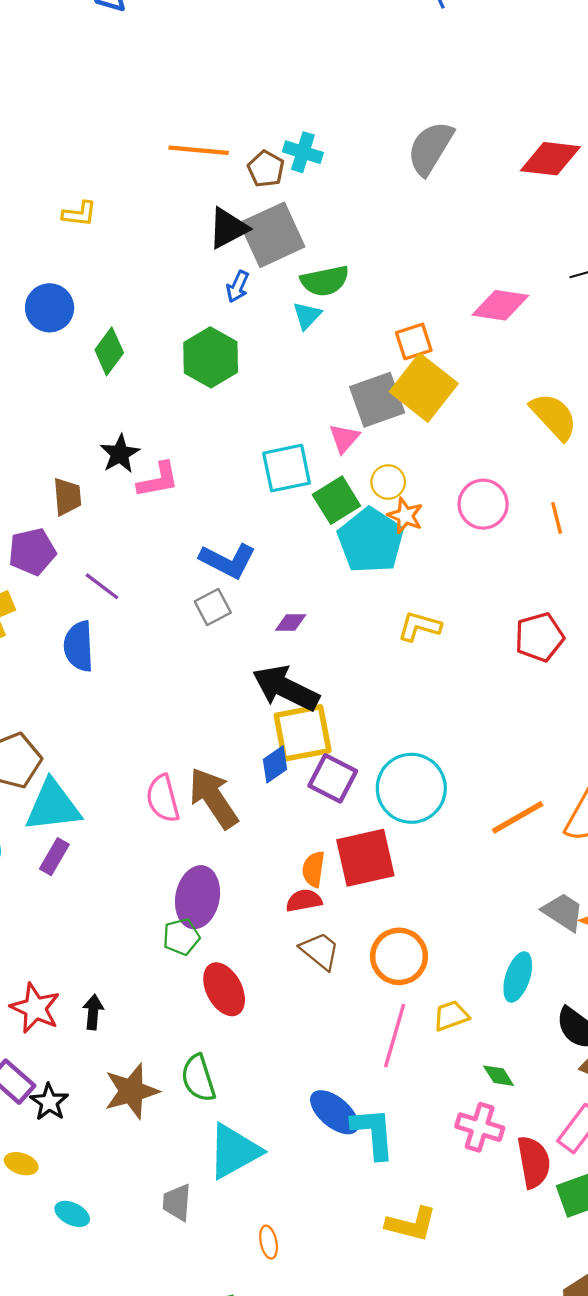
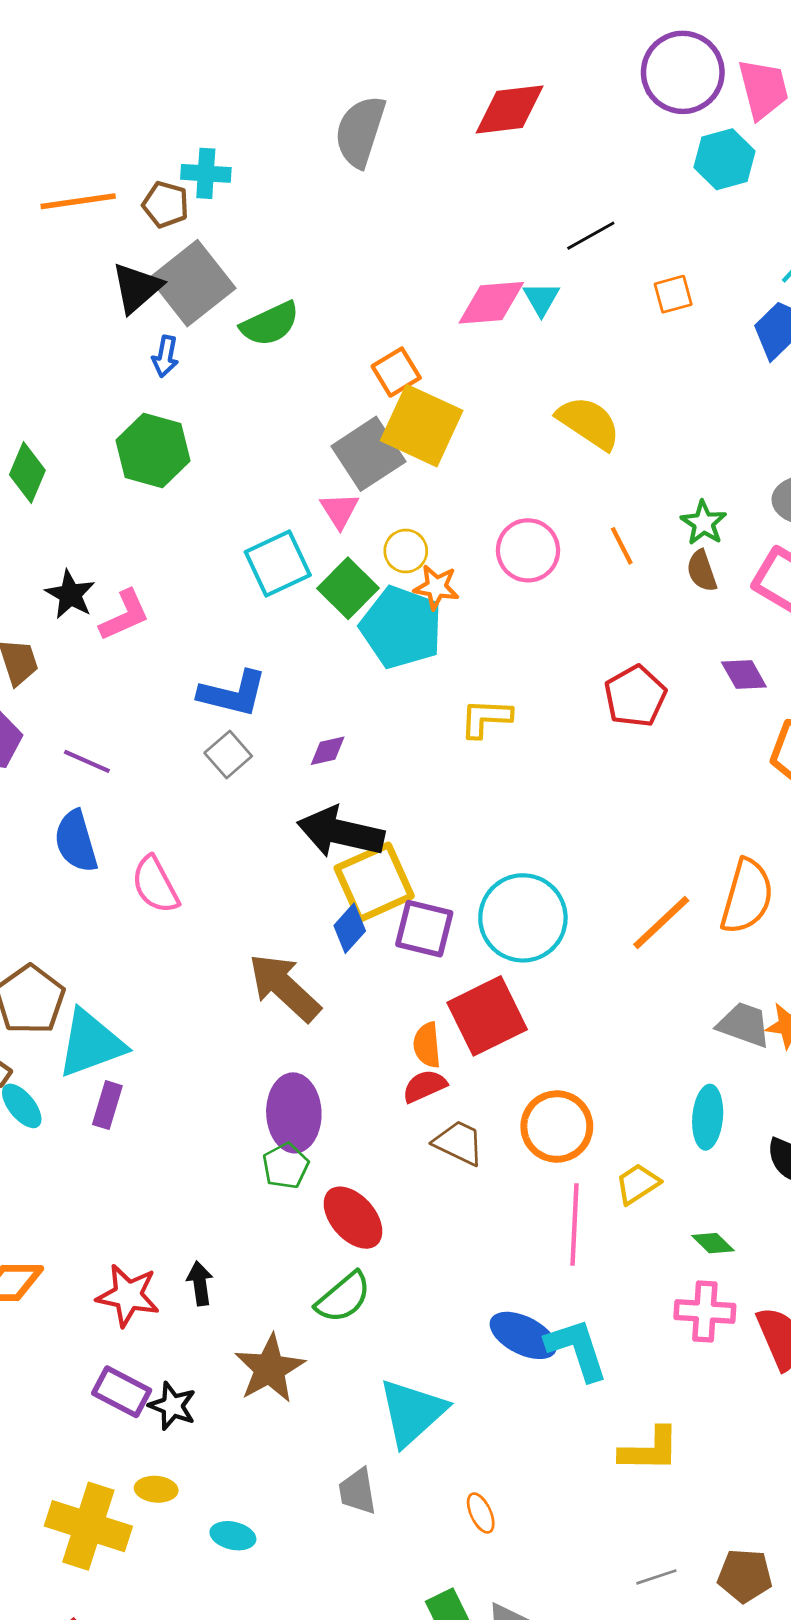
cyan triangle: (307, 316) -> (541, 299), moved
pink semicircle: (163, 798) -> (155, 885), moved
green semicircle: (198, 1078) -> (343, 1297), moved, turned -99

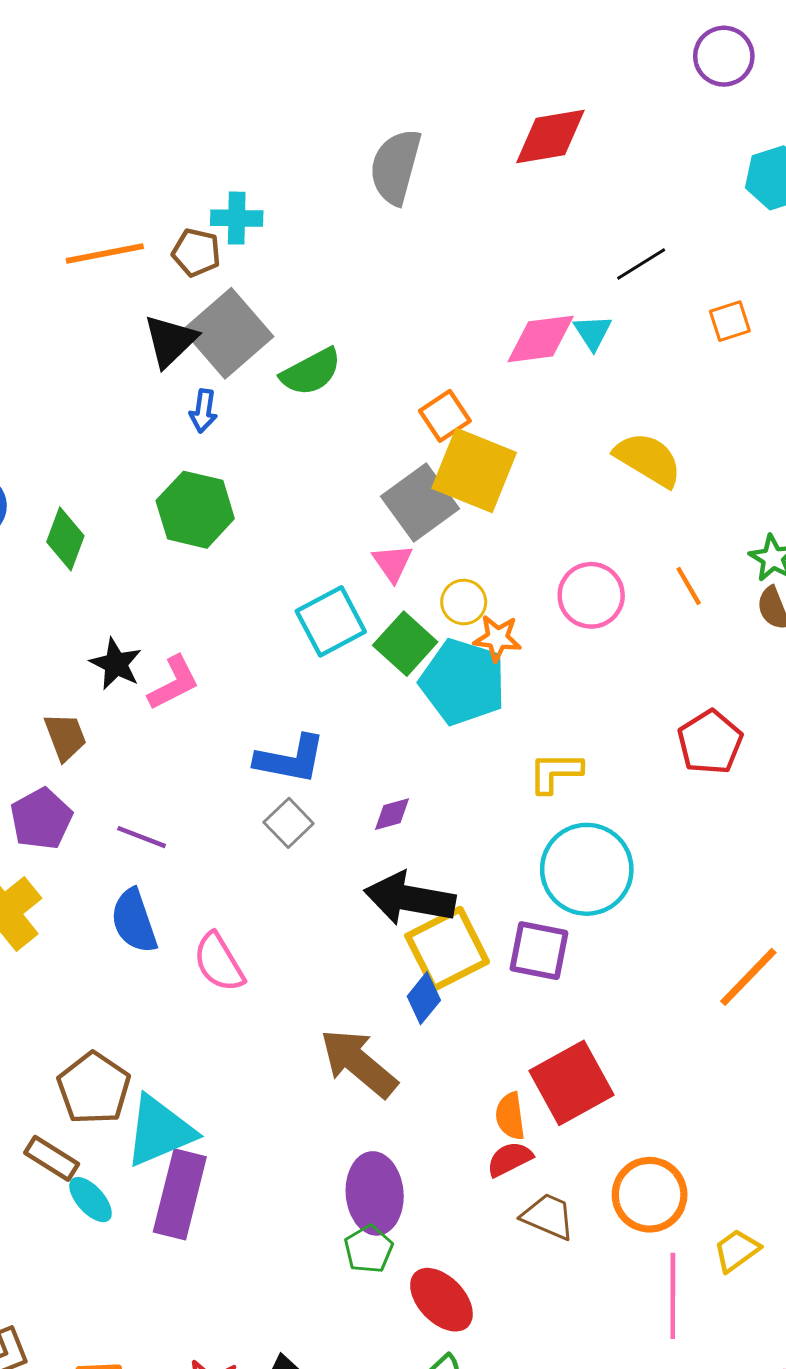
purple circle: (683, 72) -> (724, 56), moved, size x0.7
cyan circle: (523, 918) -> (587, 869), moved
purple square: (424, 929) -> (539, 951), moved
purple rectangle: (107, 1105) -> (180, 1194), size x1.8

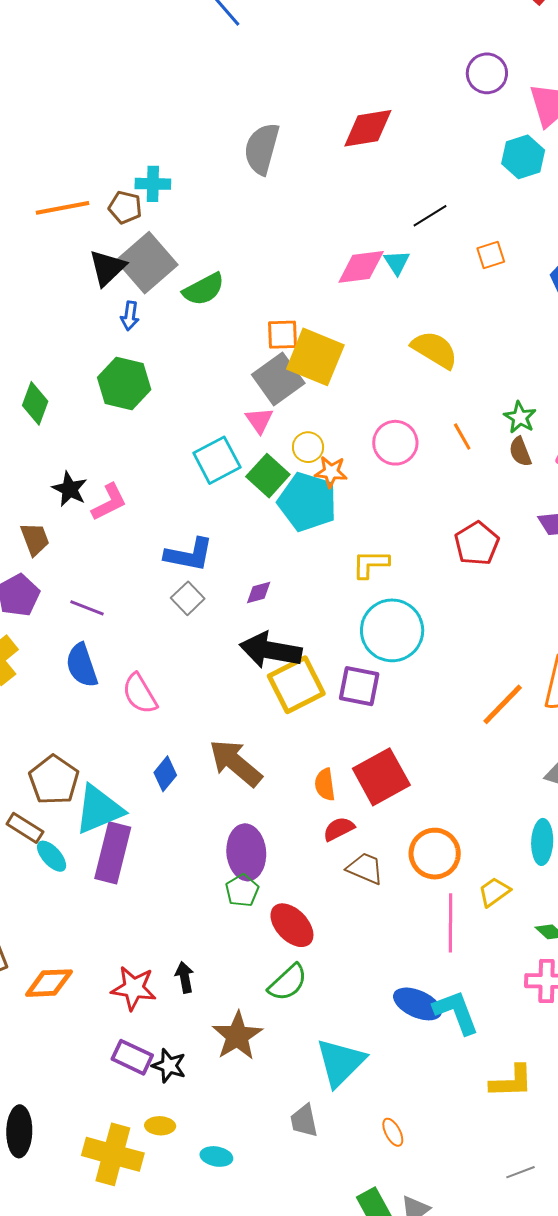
orange square: (445, 416) -> (283, 335), moved, turned 32
blue diamond: (424, 998) -> (165, 774), moved
orange semicircle: (510, 1116) -> (325, 785), moved

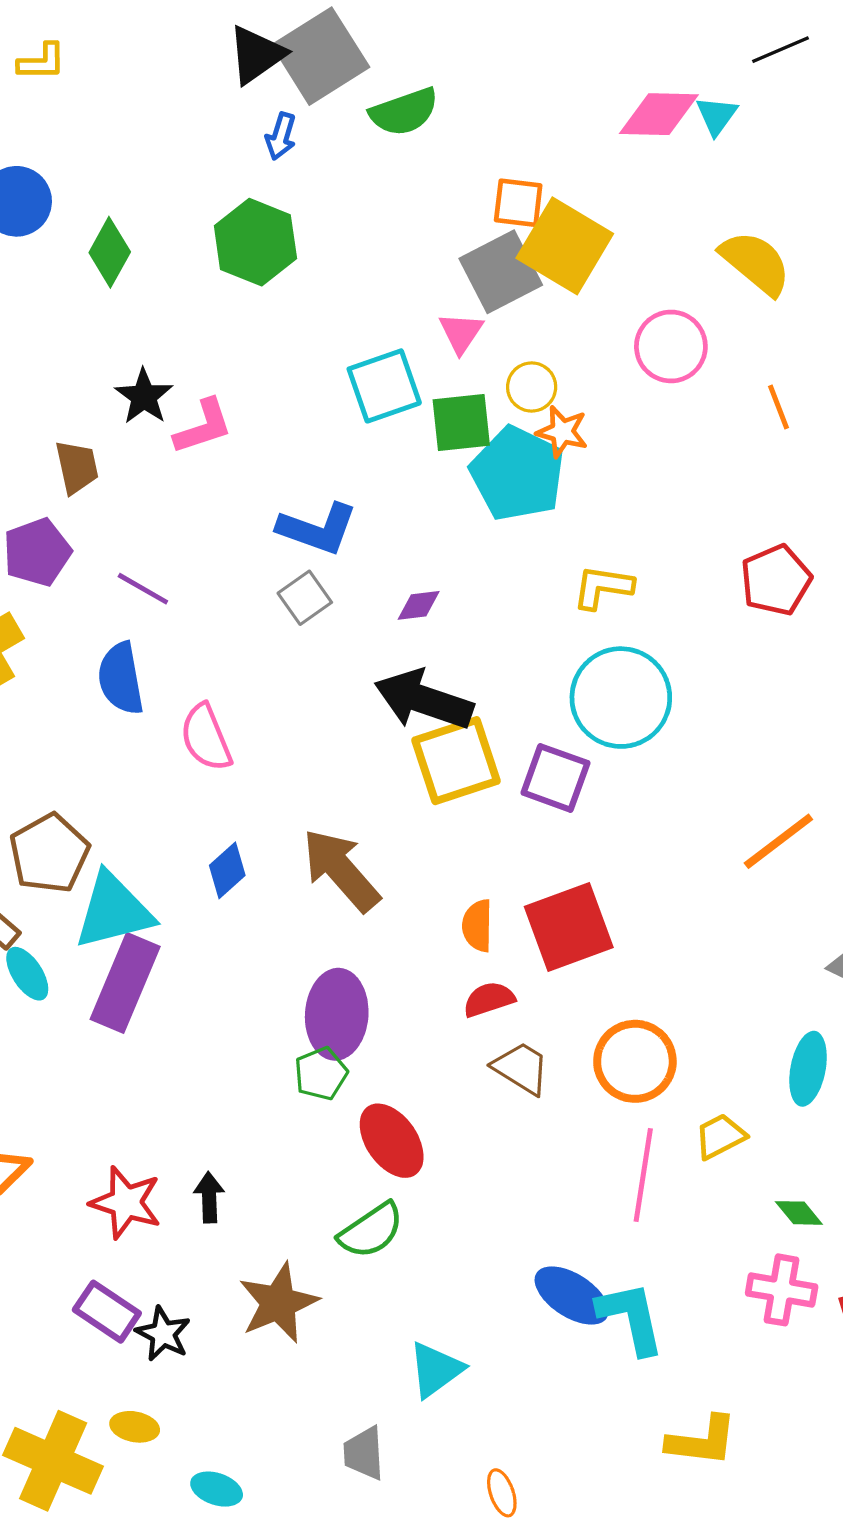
pink circle: (395, 443) -> (671, 346), moved
green square: (268, 476) -> (461, 423), turned 33
cyan triangle: (341, 1062) -> (436, 1370), size x0.7

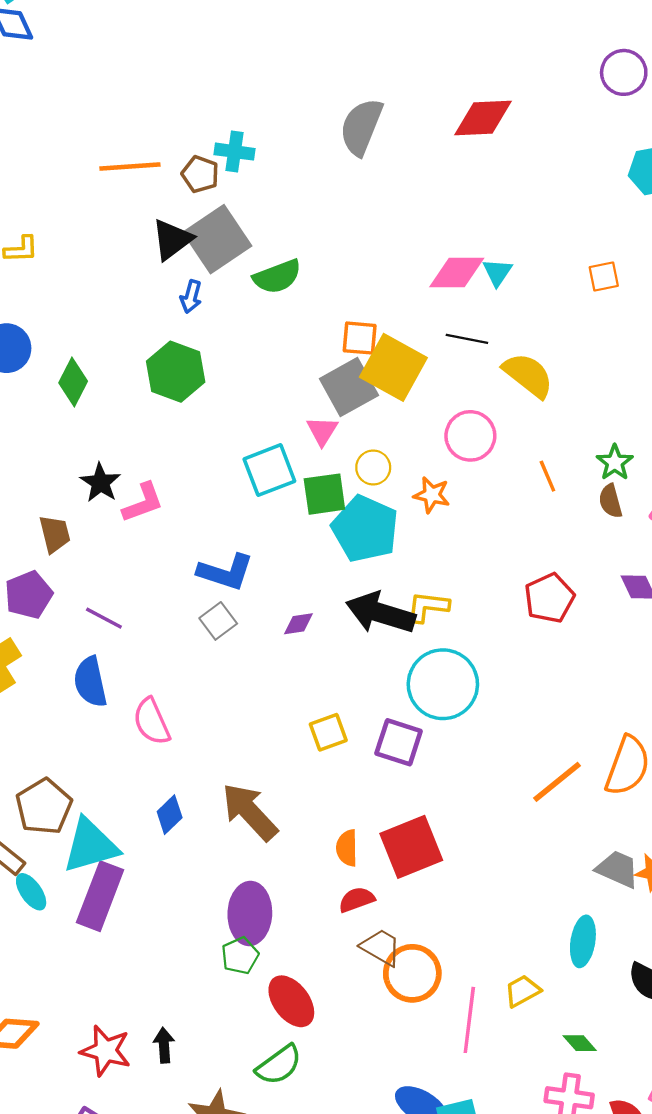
black line: (780, 50) -> (467, 339), moved, turned 36
orange star: (562, 432) -> (432, 495), moved
black arrow: (424, 700) -> (381, 613), moved
yellow square: (456, 761) -> (328, 732), size x0.6
orange circle: (635, 1061) -> (412, 973), moved

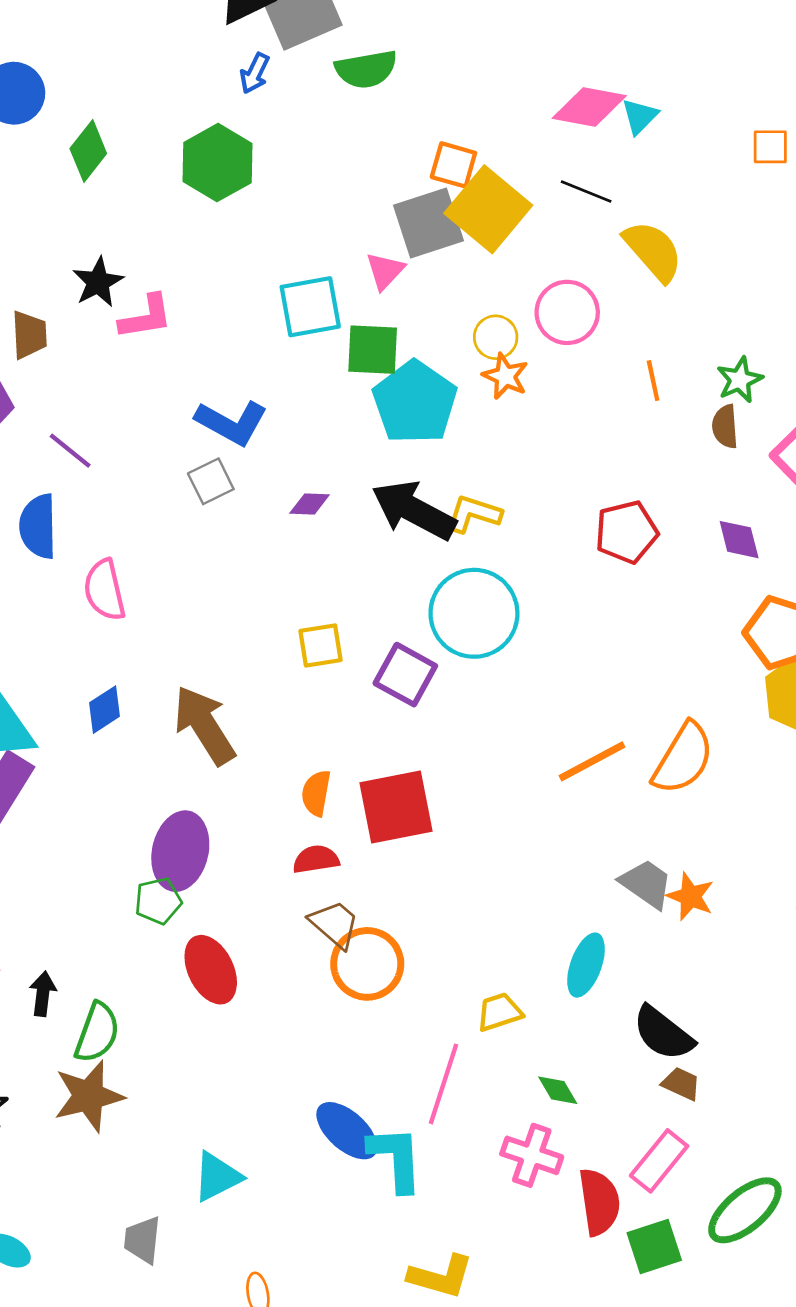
yellow circle: (373, 468) -> (496, 337), moved
pink line: (469, 1020) -> (443, 1084), moved
green semicircle: (279, 1065) -> (97, 1033), moved, turned -45

